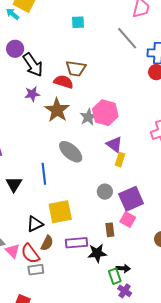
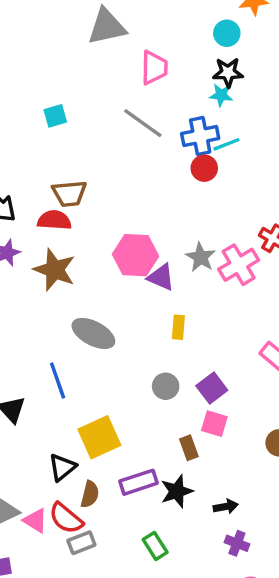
gray star: (88, 117) -> (201, 257), moved
purple triangle: (114, 144) -> (161, 277), moved
purple square: (131, 199) -> (212, 388), size x0.7
green rectangle: (115, 276) -> (155, 546), moved

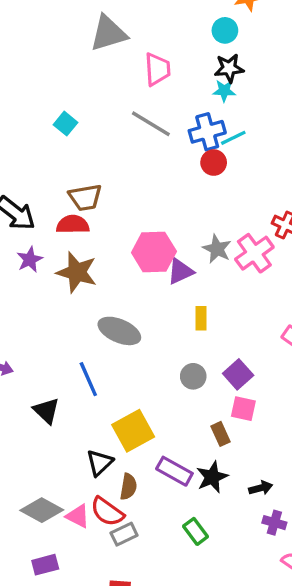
cyan square: (55, 116) -> (65, 124), turned -30
purple triangle: (161, 277) -> (180, 271), turned -44
purple rectangle: (138, 482) -> (174, 471), turned 52

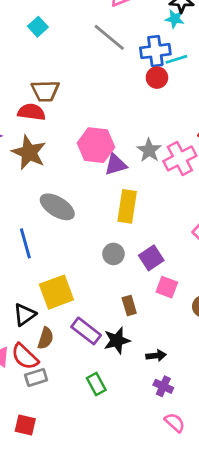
yellow rectangle: (201, 318) -> (127, 206), size x1.6
pink square: (243, 409) -> (167, 287), moved

